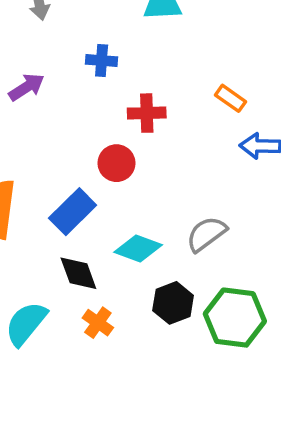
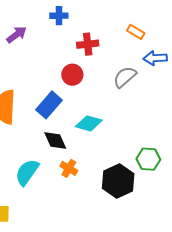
gray semicircle: (206, 234) -> (125, 77), moved
black hexagon: (173, 303) -> (118, 181), moved, size x1.4
green hexagon: (235, 318) -> (148, 159), size x0.7

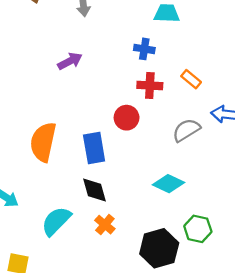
blue cross: (59, 16) -> (144, 49), moved
orange rectangle: (136, 32) -> (191, 79), moved
blue rectangle: (49, 105) -> (94, 148), turned -60
cyan diamond: (89, 123) -> (168, 184), moved

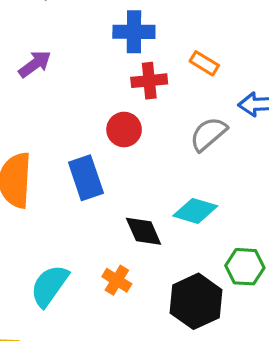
blue cross: (144, 49) -> (134, 32), size x1.4
black diamond: (95, 190) -> (144, 231), moved

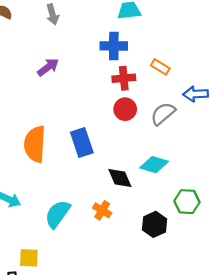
red circle: (124, 129) -> (125, 109), moved
black hexagon: (196, 301) -> (155, 224), size x0.7

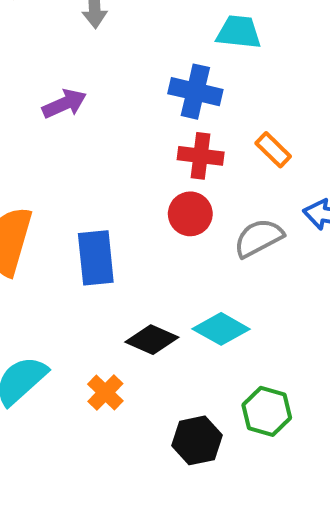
black diamond: (120, 178) -> (152, 340), turned -55

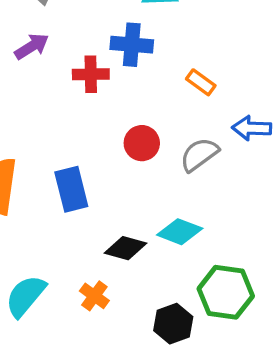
purple arrow: (64, 104) -> (32, 46), moved
red cross: (201, 156) -> (91, 74), moved
green hexagon: (267, 411) -> (226, 292), size x1.4

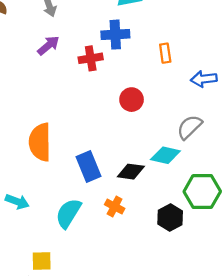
orange rectangle: (201, 82) -> (165, 53), turned 54
gray semicircle: (199, 154) -> (189, 127), moved
blue rectangle: (71, 189) -> (88, 166), moved

